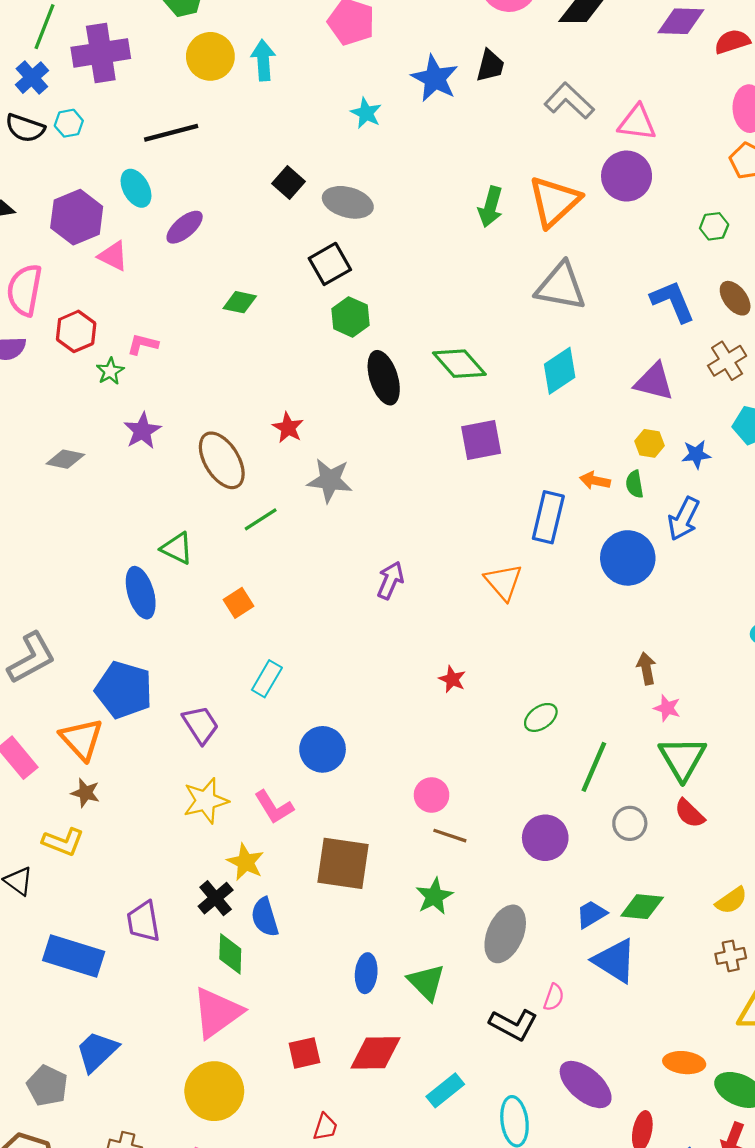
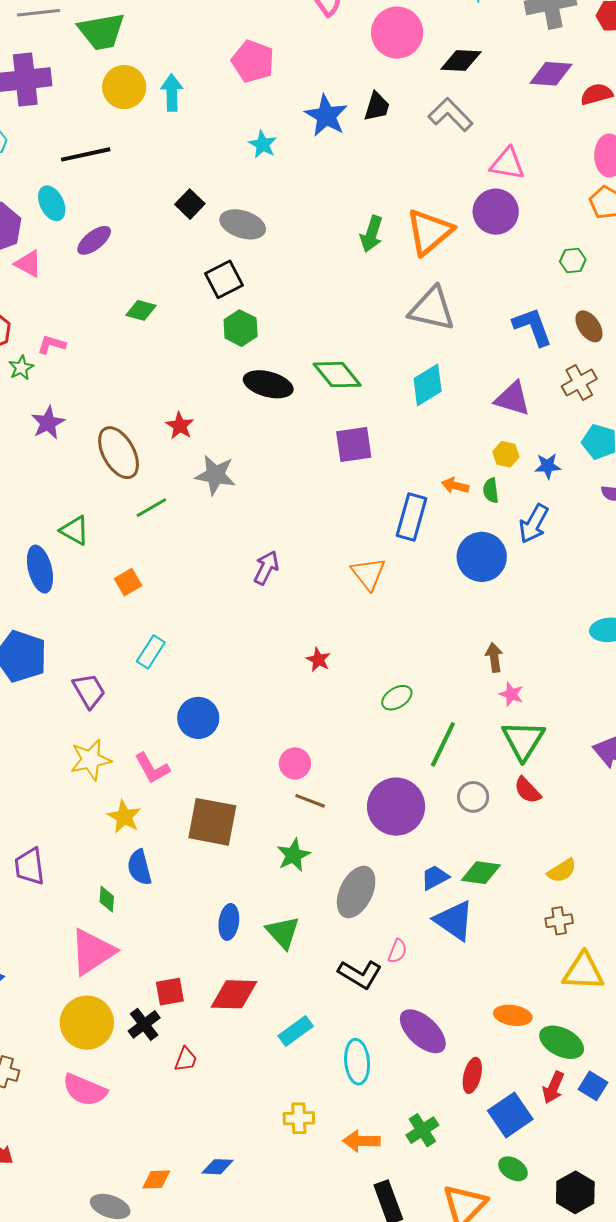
gray L-shape: (569, 101) -> (450, 115), moved
black ellipse: (384, 378) -> (268, 384), turned -60
purple circle: (545, 838) -> (396, 807), size x1.4
black cross: (216, 898) -> (144, 1024), moved
green diamond: (230, 954) -> (107, 899), size x0.7

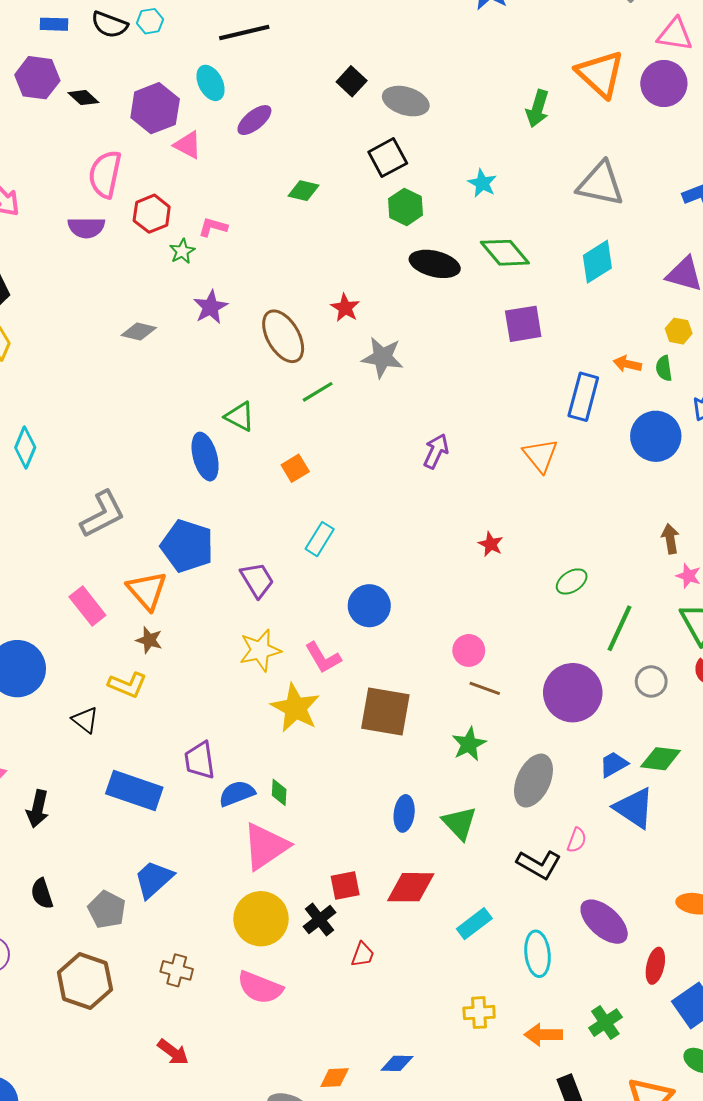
cyan star: (263, 144) -> (482, 183), moved
orange triangle: (429, 232) -> (600, 74), moved, turned -36
yellow star: (124, 817) -> (295, 708), size x1.4
blue semicircle: (139, 867) -> (237, 793), moved, turned 84

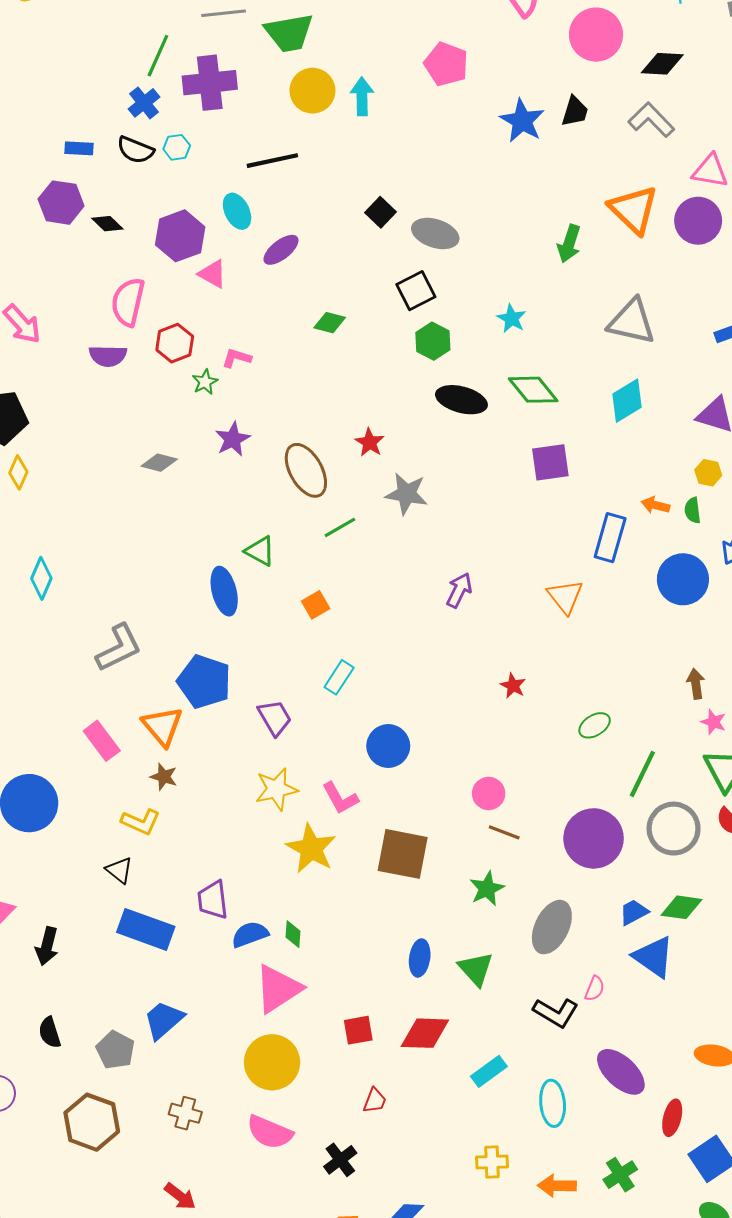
gray circle: (651, 681) -> (674, 829), size x1.6
black triangle: (85, 720) -> (119, 870), moved
black cross: (319, 920) -> (340, 1160), moved

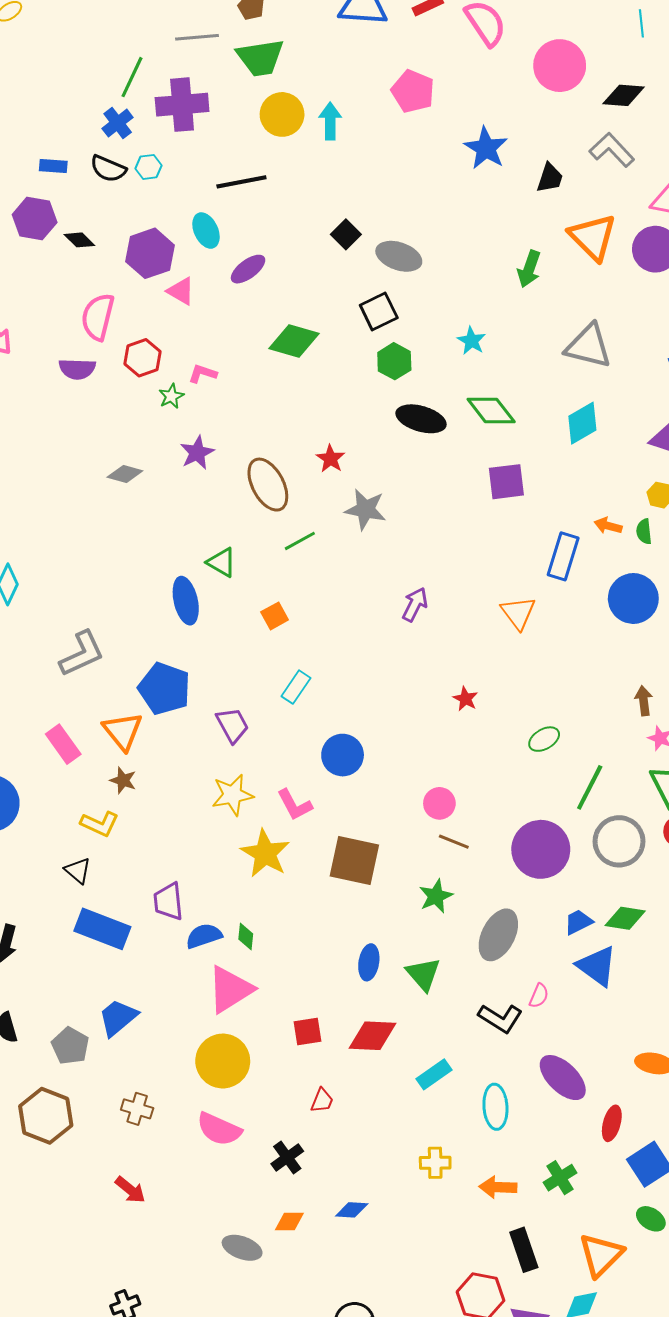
black trapezoid: (575, 111) -> (550, 178), moved
green diamond: (330, 323) -> (294, 341), size x1.6

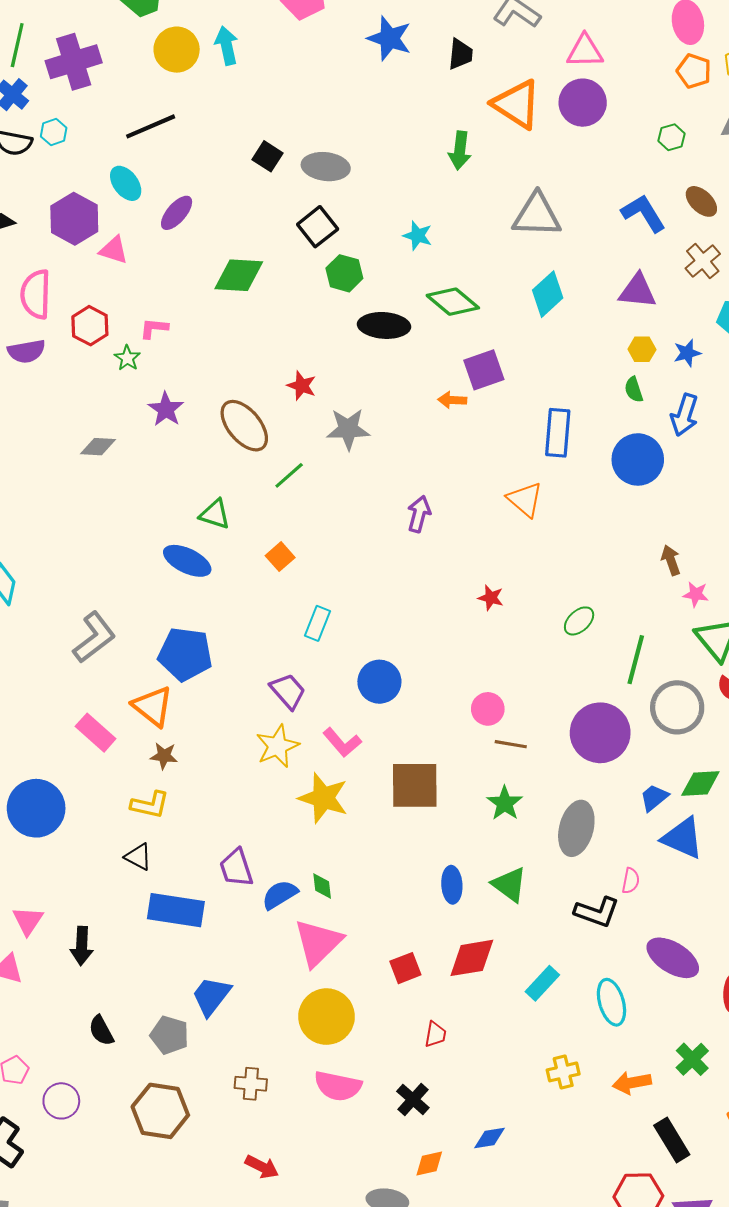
orange arrow: (608, 526) -> (452, 400), moved
blue ellipse: (186, 601) -> (187, 561), turned -39
purple trapezoid: (232, 725) -> (288, 691), moved

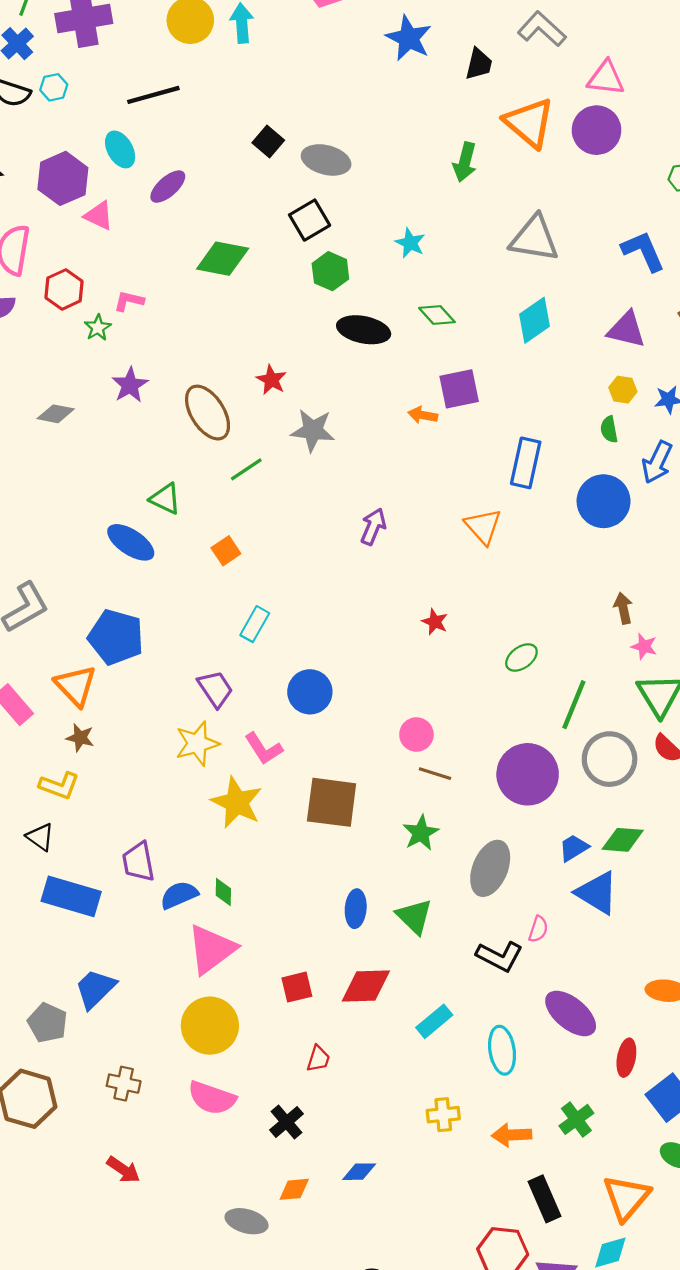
green diamond: (453, 302) -> (437, 315), size x0.7

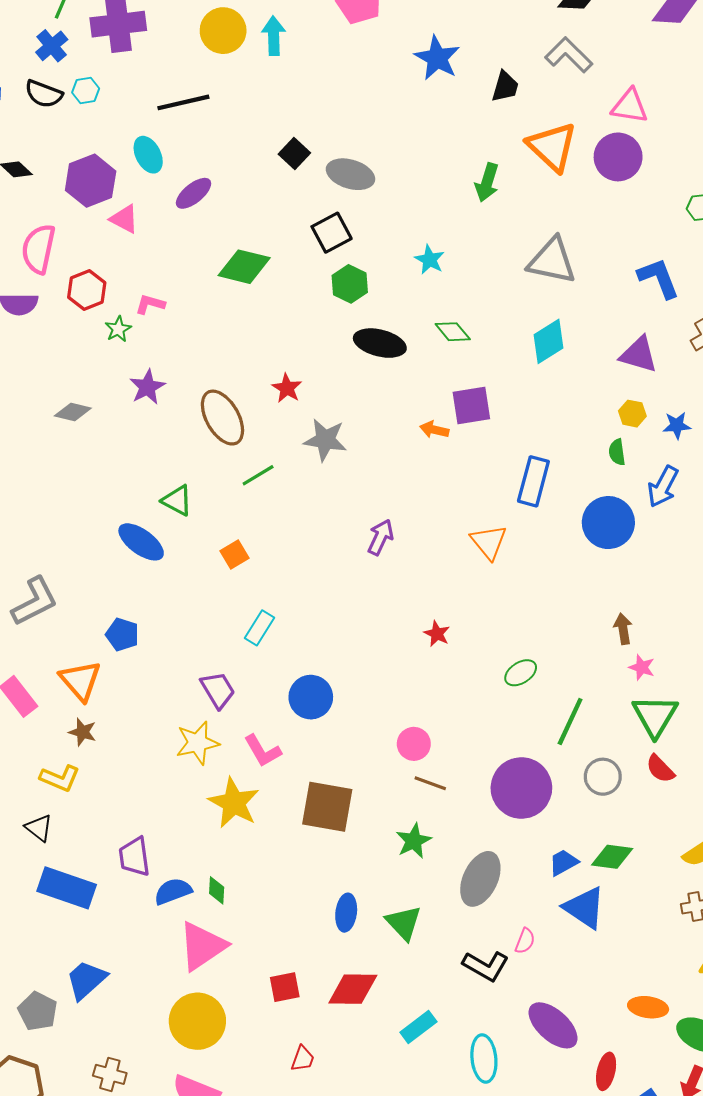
blue pentagon: (116, 637) -> (122, 635), size x0.6
gray circle: (610, 759) -> (603, 777), size x0.7

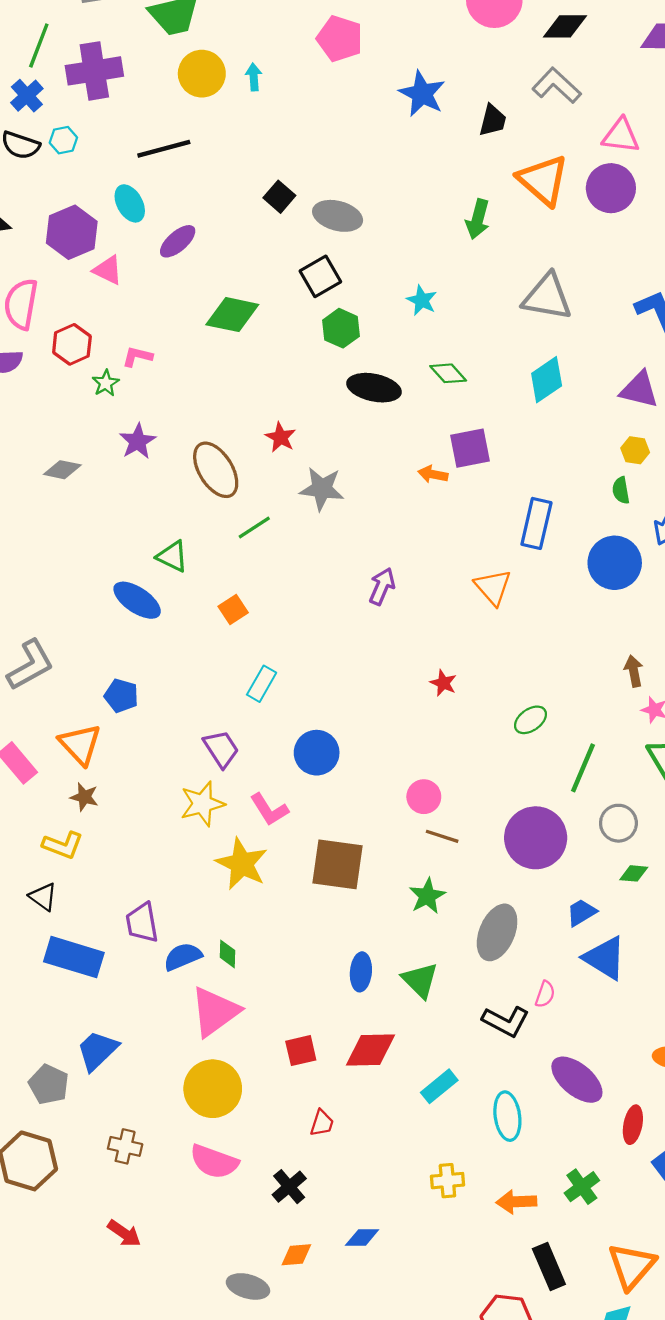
cyan arrow: (274, 36) -> (254, 77), size x0.7
green diamond: (612, 857) -> (634, 873), moved, size x0.7

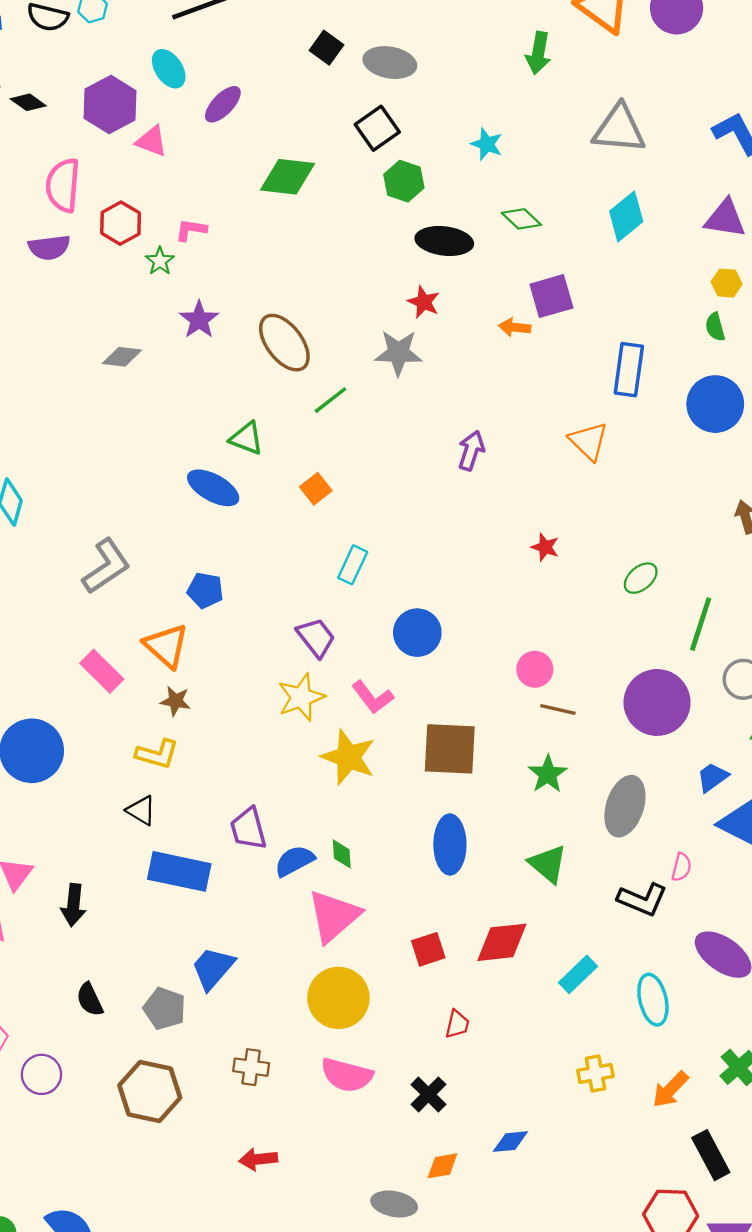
red star: (281, 437) -> (424, 302), moved
blue ellipse: (361, 972) -> (450, 844), moved, size x1.4
orange arrow: (516, 1202) -> (670, 1089), turned -39
red arrow: (124, 1233) -> (258, 1159), turned 144

